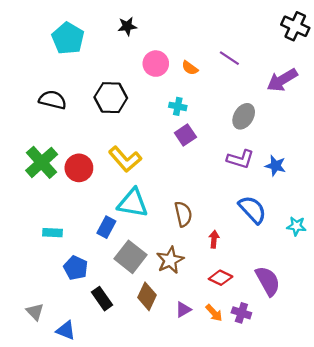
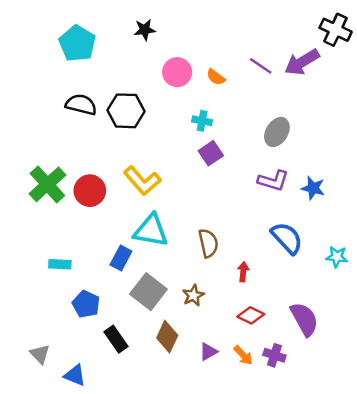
purple arrow: (282, 80) -> (302, 62), moved
black semicircle: (53, 100) -> (81, 105), moved
brown star: (170, 260) -> (193, 295), size x0.7

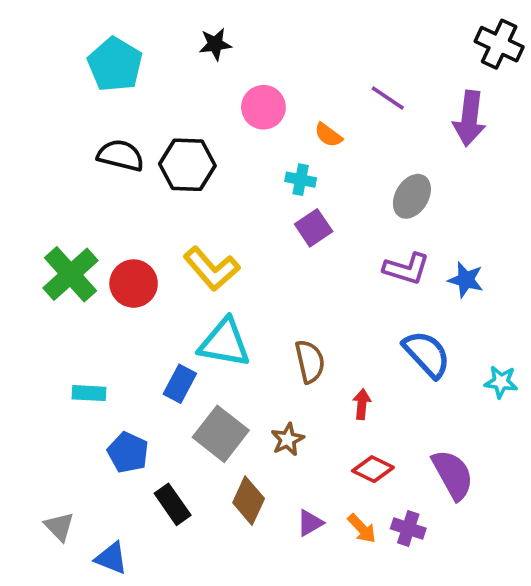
purple arrow: (302, 62) -> (469, 118), moved, turned -52
orange semicircle: (216, 77) -> (328, 135), moved

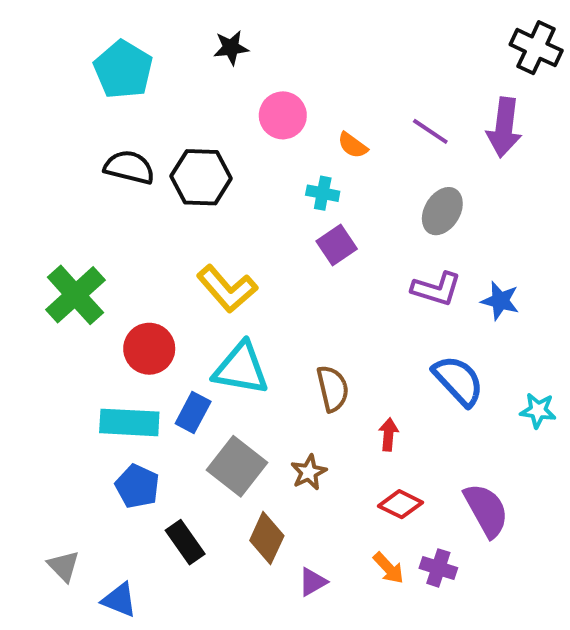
purple line: (388, 98) -> (430, 131), moved
red circle: (134, 284) -> (149, 349), moved
cyan rectangle: (89, 393) -> (129, 422), moved, size x1.6
purple triangle: (310, 523) -> (313, 582), moved

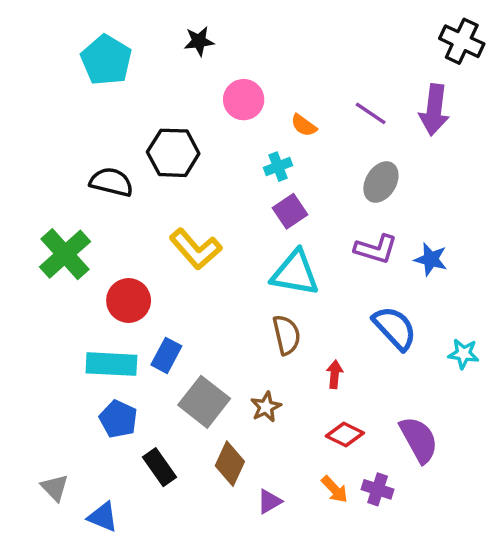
black semicircle: (129, 167) -> (111, 182), moved
cyan cross: (323, 193) -> (278, 167), turned -32
cyan triangle: (241, 369) -> (295, 273), moved

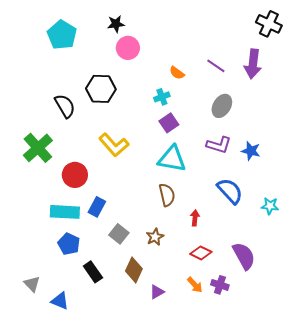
pink circle: (244, 100) -> (128, 48), moved
black semicircle: (111, 182) -> (65, 106), turned 45
gray square: (204, 402) -> (119, 234), size x0.7

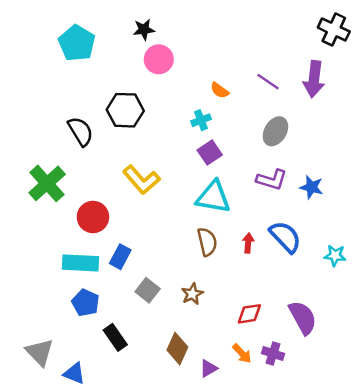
red arrow: (195, 218) -> (248, 243), moved
red diamond: (201, 253) -> (249, 314), turned -35
brown diamond: (134, 270) -> (177, 349), moved
gray triangle: (32, 284) -> (40, 352), size x1.4
purple triangle: (157, 292) -> (208, 368), moved

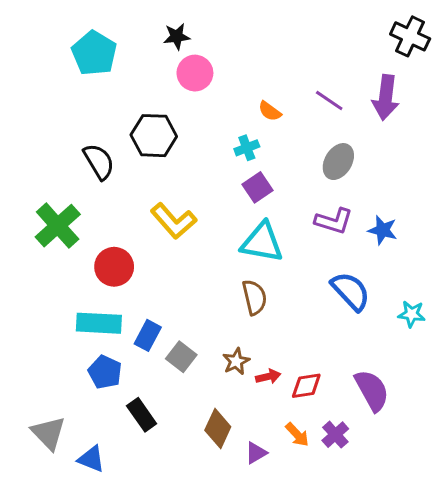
red arrow: (248, 243) -> (268, 377), moved, turned 72
blue rectangle: (120, 257) -> (148, 335), moved
purple cross: (273, 354) -> (335, 435), turned 30

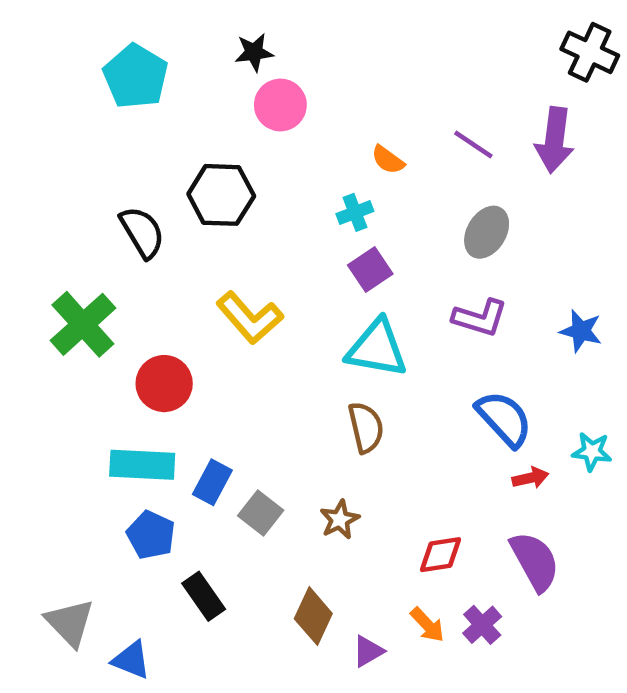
blue star: (383, 230) -> (581, 331), moved
red arrow: (268, 377) -> (530, 478), moved

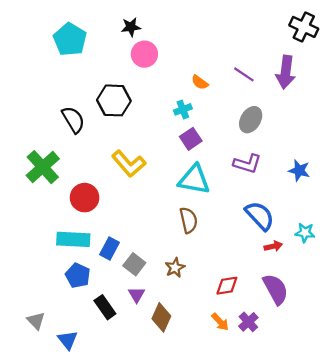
gray triangle: (70, 623) -> (36, 321), size x0.7
purple triangle: (368, 651) -> (137, 295), moved, turned -30
blue triangle: (131, 660) -> (68, 340), turned 30

